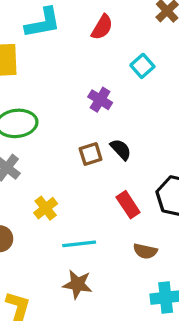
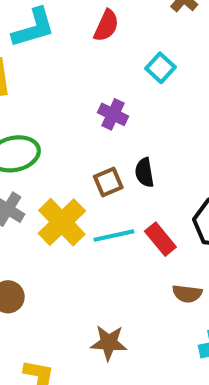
black semicircle: (121, 149) -> (144, 172), turned -140
yellow cross: (46, 208) -> (62, 222), moved, size x1.6
cyan line: (79, 244) -> (114, 235), moved

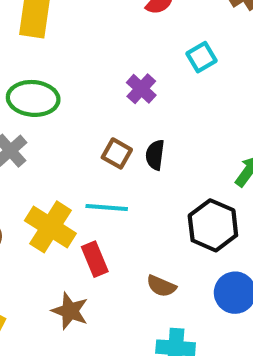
brown square: (108, 182) -> (117, 153), turned 36
yellow cross: (62, 222) -> (50, 227), moved, turned -30
red rectangle: (160, 239) -> (95, 259), moved

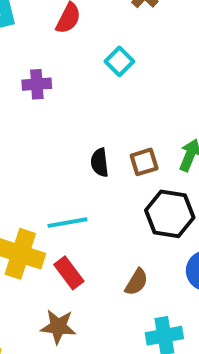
purple cross: (141, 89) -> (37, 84), moved, turned -32
brown square: (117, 153) -> (144, 162), moved, turned -32
brown semicircle: (161, 286) -> (136, 282), turned -68

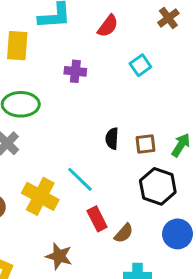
cyan line: (68, 223) -> (80, 179), turned 44
red rectangle: (69, 273) -> (97, 219), moved

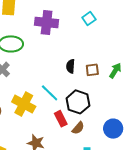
purple cross: (75, 71) -> (47, 22), size x1.6
black hexagon: (158, 186) -> (78, 102), moved

